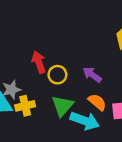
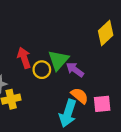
green triangle: (62, 106) -> (58, 60), moved
cyan arrow: (85, 121) -> (68, 113), turned 88

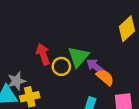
orange semicircle: (80, 96) -> (105, 77), moved

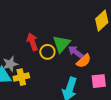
orange semicircle: (105, 77) -> (84, 61), turned 98

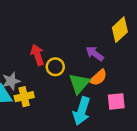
green triangle: (62, 44) -> (79, 84), moved
purple arrow: (76, 52) -> (95, 54), moved

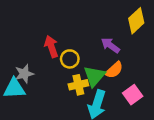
yellow cross: (24, 97) -> (78, 85), moved
pink square: (116, 101) -> (133, 95), turned -30

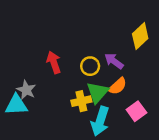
yellow circle: (70, 59) -> (90, 66), moved
gray star: (24, 74) -> (26, 90), turned -30

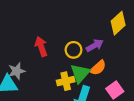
purple arrow: (114, 61) -> (95, 45), turned 114
gray star: (26, 90) -> (17, 71), turned 30

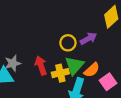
red arrow: (41, 47) -> (41, 66), moved
orange semicircle: (98, 68) -> (92, 70), moved

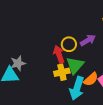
red arrow: (41, 66) -> (59, 54), moved
orange semicircle: (92, 70) -> (91, 79), moved

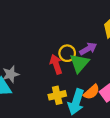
green triangle: (75, 65) -> (79, 63), moved
yellow cross: (62, 72) -> (57, 95), moved

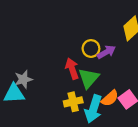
yellow circle: (67, 53) -> (91, 48), moved
green triangle: (79, 63) -> (89, 78), moved

